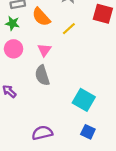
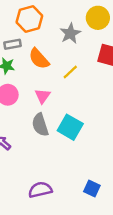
cyan square: (84, 100) -> (70, 127), moved

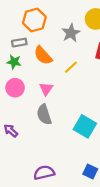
cyan square: (70, 127) -> (85, 126), moved

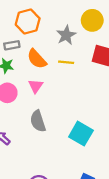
yellow line: (71, 67) -> (66, 62), moved, turned 48
pink triangle: (46, 89) -> (36, 86), moved

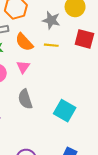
gray star: (66, 35) -> (51, 20), turned -30

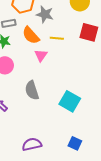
gray star: (51, 20) -> (45, 14), moved
pink triangle: (23, 67) -> (41, 55), moved

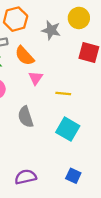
gray star: (45, 14) -> (51, 30), moved
yellow line: (57, 38) -> (63, 94), moved

